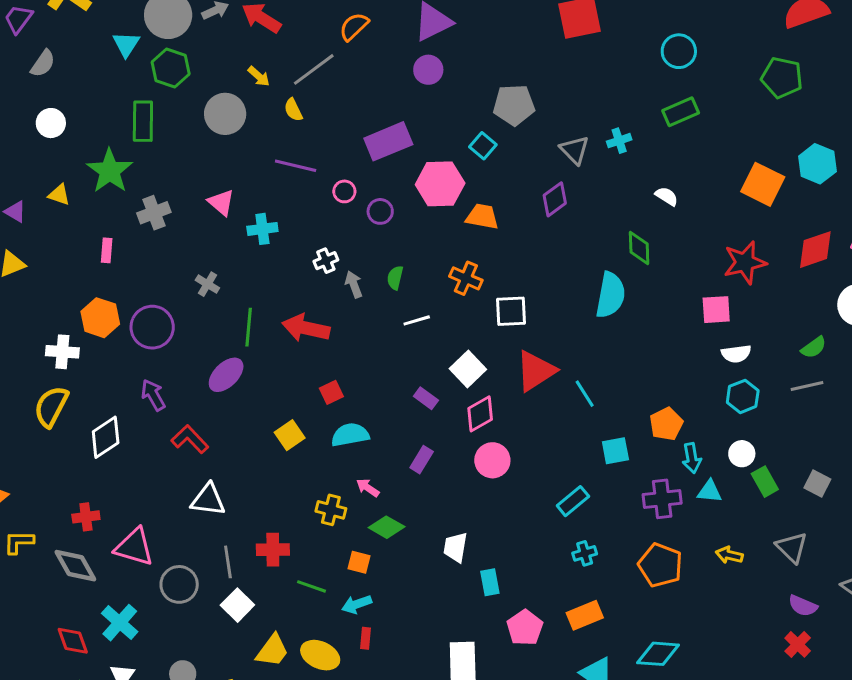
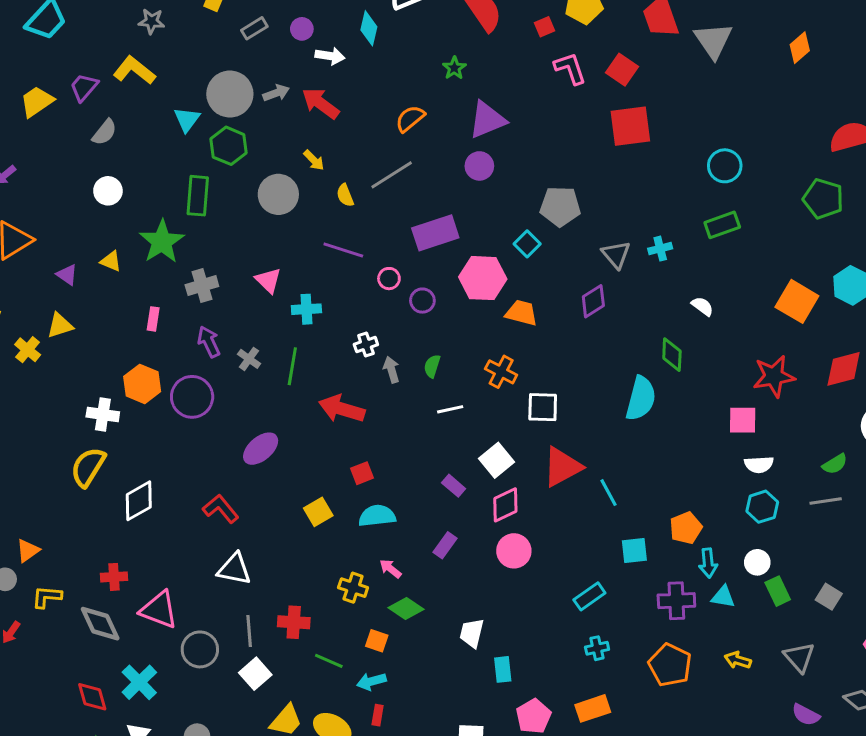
gray line: (314, 69) -> (392, 175), moved
green line: (249, 327) -> (292, 366), moved
purple arrow: (153, 395) -> (209, 342), moved

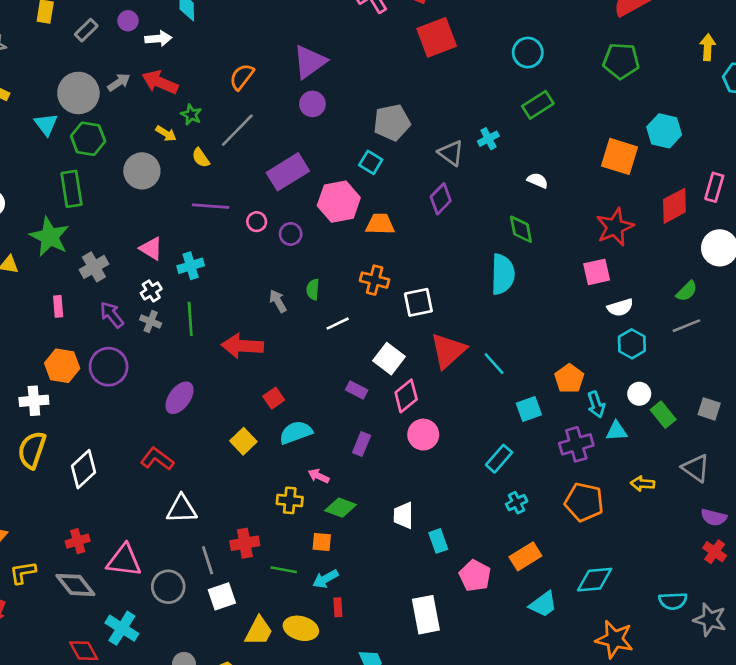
green star: (454, 68) -> (191, 115), moved
white cross: (366, 344) -> (151, 291), moved
white square: (255, 674) -> (222, 596), turned 36

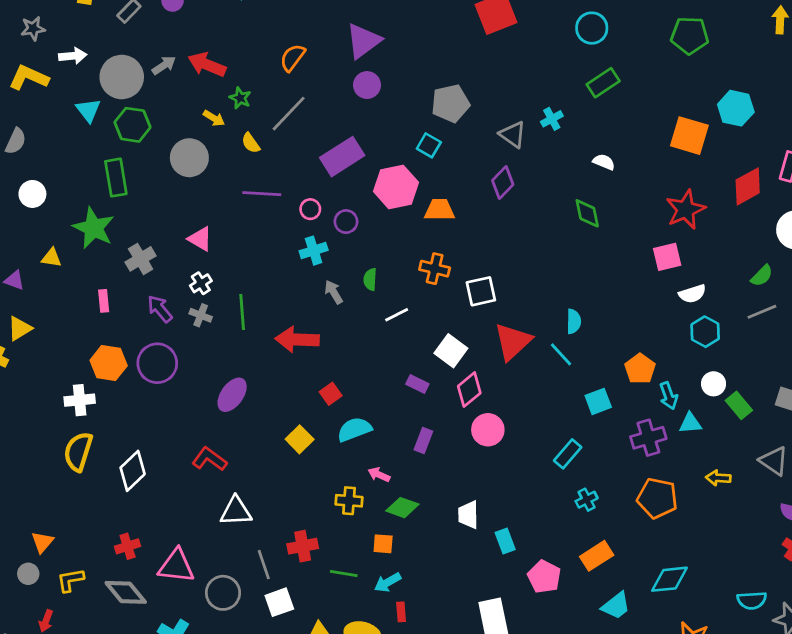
white arrow: (158, 39) -> (73, 56), moved
cyan cross: (191, 266) -> (314, 251), moved
cyan semicircle: (503, 274) -> (574, 321), moved, size x0.6

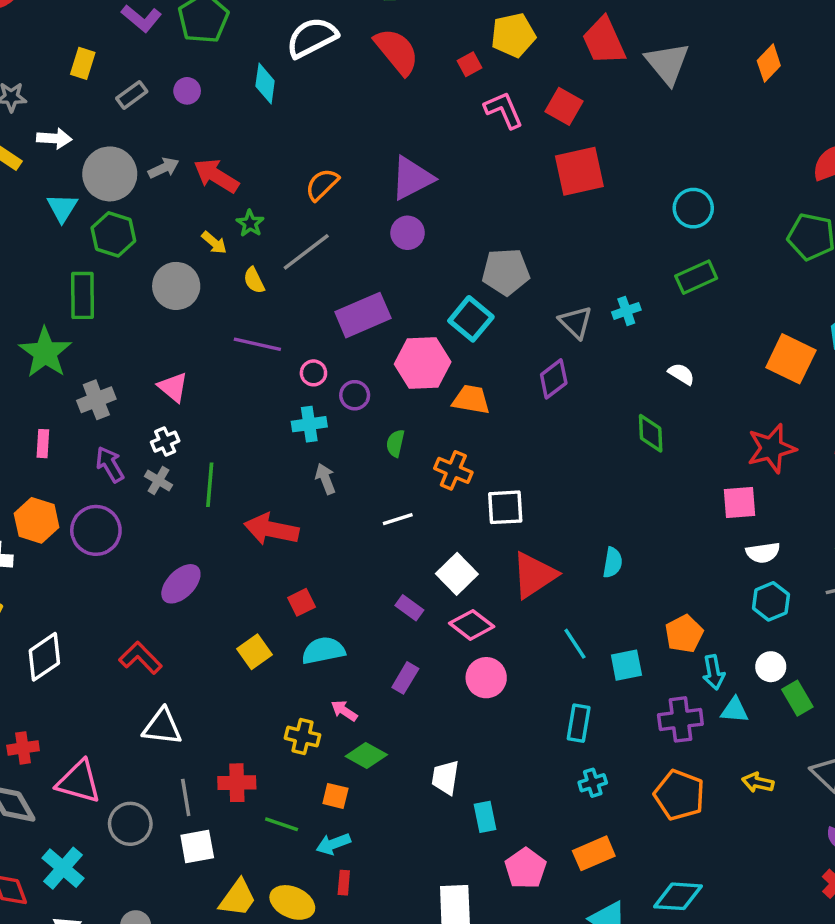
cyan square: (429, 145) -> (471, 319), size x1.4
green semicircle: (370, 279) -> (395, 443), moved
cyan line: (561, 354) -> (575, 644), moved
pink diamond: (469, 390) -> (472, 625), turned 68
cyan rectangle: (568, 454) -> (579, 723), turned -40

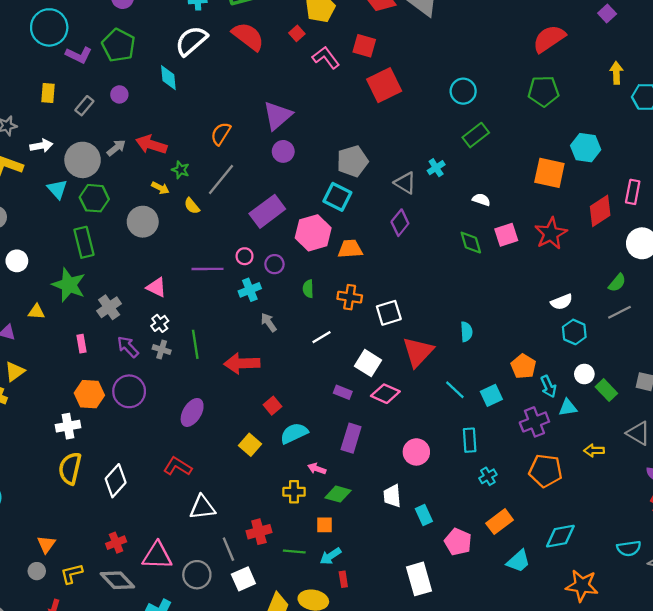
purple line: (257, 344) -> (207, 269), moved
pink square: (740, 503) -> (506, 235), moved
purple rectangle: (405, 678) -> (351, 438), size x1.4
pink circle: (486, 678) -> (416, 452), moved

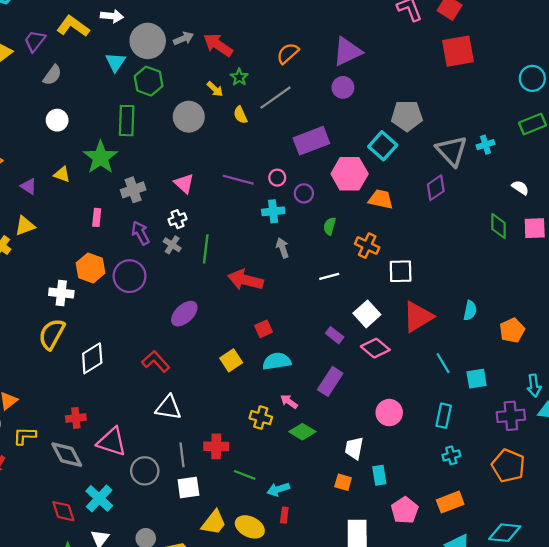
gray triangle: (405, 183) -> (452, 151), size x1.4
orange pentagon: (523, 366) -> (512, 330), moved
orange square: (324, 525) -> (343, 482), moved

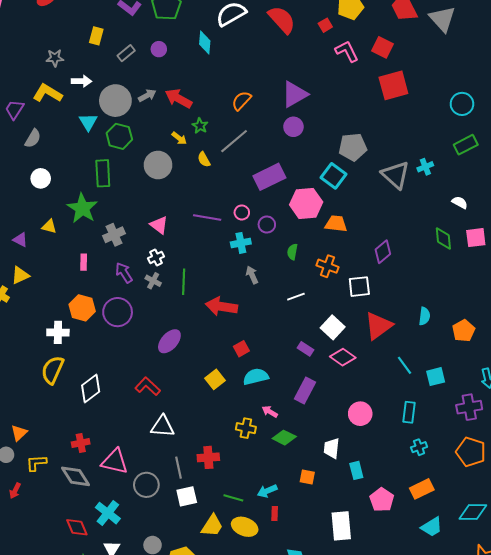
purple diamond: (436, 188) -> (383, 252), moved
green line: (245, 475) -> (233, 498), moved
orange square: (343, 482) -> (307, 477), moved

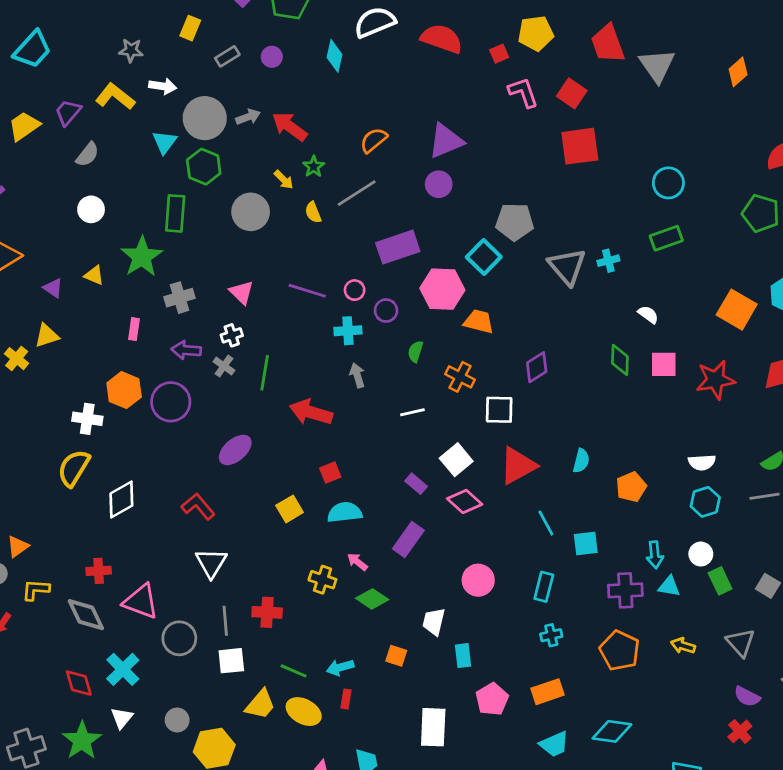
red semicircle: (282, 20) -> (442, 39), turned -36
purple arrow: (124, 273) -> (186, 350), turned -60
white triangle: (163, 426) -> (211, 563), turned 50

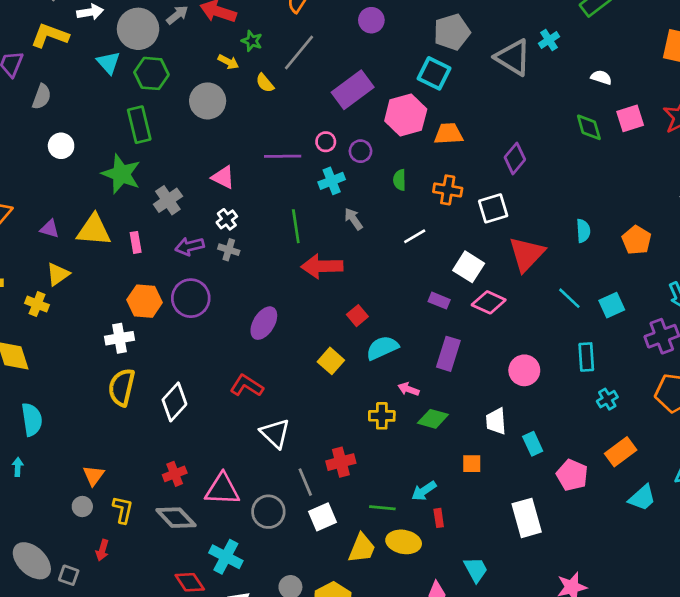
yellow triangle: (94, 275) -> (94, 230), moved, size x1.8
green line: (265, 373) -> (296, 226), moved
yellow L-shape: (36, 590) -> (123, 510), turned 116

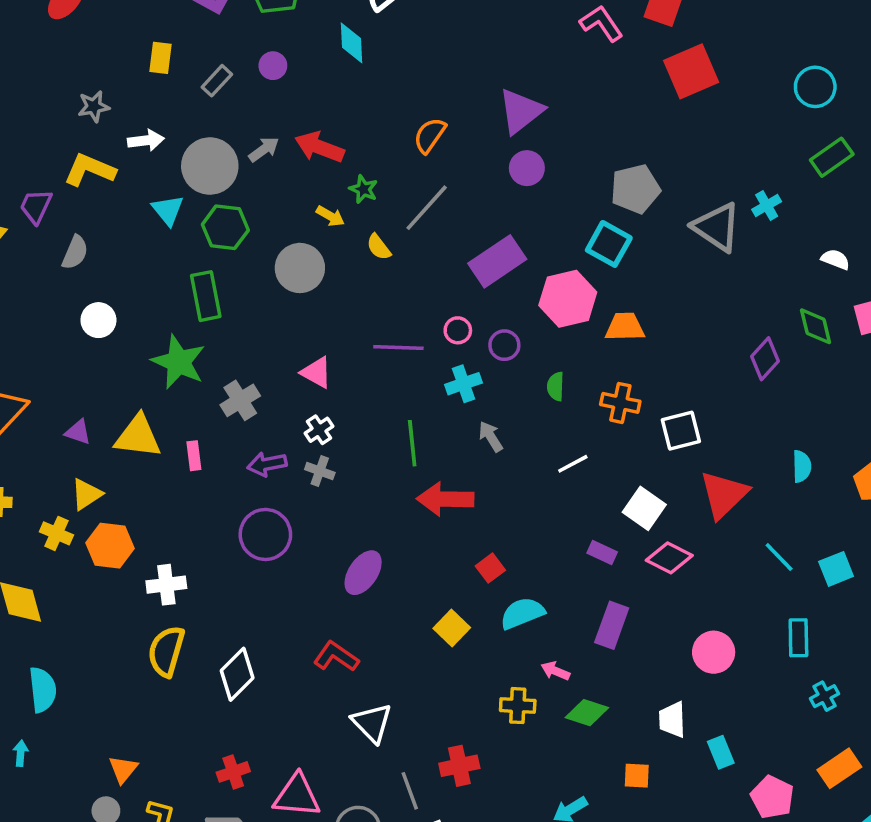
purple diamond: (515, 158) -> (765, 359), moved
orange hexagon: (145, 301) -> (110, 546), moved

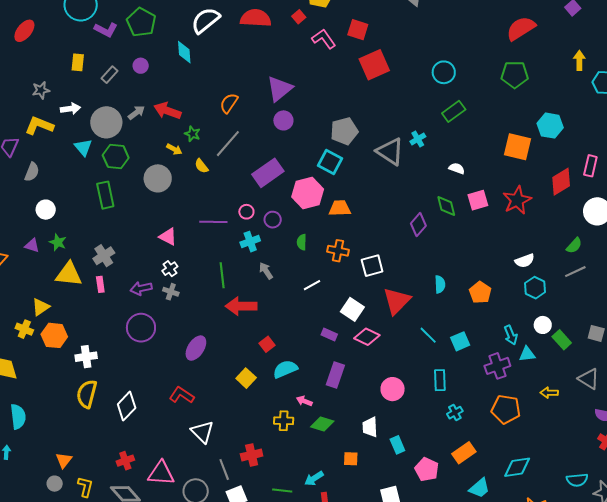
green star: (179, 362) -> (58, 242), moved, size x0.6
gray cross: (240, 400) -> (104, 256), moved
purple triangle: (78, 432) -> (32, 246), moved

